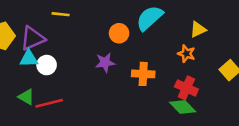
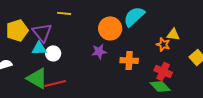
yellow triangle: (198, 29) -> (173, 34), moved, turned 32
orange circle: (119, 33) -> (110, 28), size x1.5
purple triangle: (33, 38) -> (42, 32), turned -45
green triangle: (26, 97) -> (37, 78), size x1.6

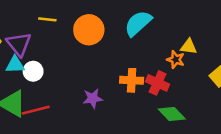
orange circle: (110, 28) -> (89, 30), moved
purple star: (99, 51) -> (93, 98), moved
red cross: (163, 71) -> (158, 83), moved

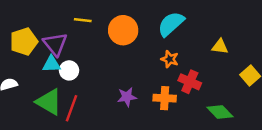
orange star: (176, 60) -> (170, 59), moved
orange cross: (132, 80) -> (165, 98), moved
red line: (36, 110) -> (72, 108), turned -56
green diamond: (172, 114) -> (220, 112), moved

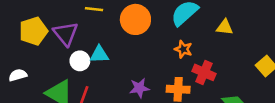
yellow triangle: (220, 47) -> (225, 27), moved
cyan triangle: (51, 64) -> (99, 54), moved

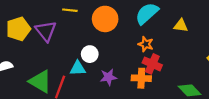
cyan triangle: (99, 54) -> (78, 68), moved
white circle: (80, 61) -> (90, 54), moved
red cross: (204, 72) -> (152, 64), moved

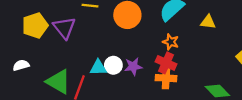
white circle: (90, 54) -> (113, 65), moved
red cross: (152, 64) -> (166, 63), moved
purple star: (108, 77) -> (133, 66), moved

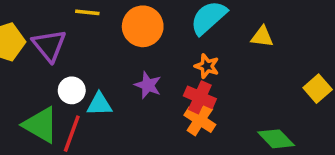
white circle: (113, 65) -> (72, 90), moved
purple star: (133, 66) -> (148, 85), moved, turned 30
orange cross: (166, 78) -> (200, 120), turned 30

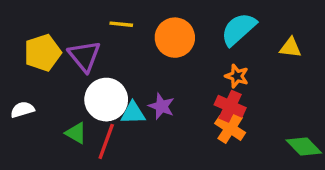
purple star: (148, 85) -> (161, 106), moved
white circle: (72, 90) -> (106, 100), size x1.6
green triangle: (41, 125) -> (76, 133), size x0.6

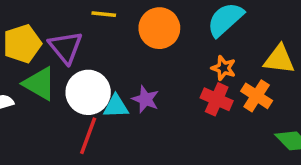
yellow triangle: (290, 48) -> (279, 59), moved, size x1.4
orange cross: (230, 128) -> (257, 96), moved
green triangle: (76, 133) -> (40, 84), moved, size x1.5

